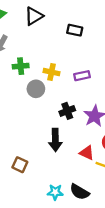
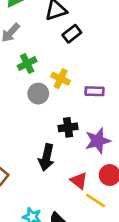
black rectangle: (75, 30) -> (72, 34), moved, turned -63
green cross: (21, 66) -> (27, 63), turned -35

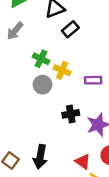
green cross: (27, 63) -> (41, 59), moved, turned -35
black arrow: (46, 157) -> (40, 157), moved

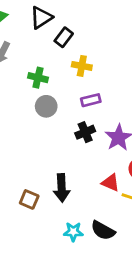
yellow cross: (62, 70) -> (82, 66), moved
purple rectangle: (93, 80) -> (91, 100), moved

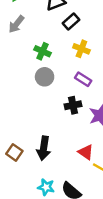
purple rectangle: (91, 100) -> (83, 79), turned 35

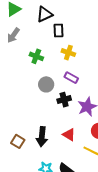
black rectangle: (71, 22) -> (58, 30), turned -48
gray circle: (45, 77) -> (46, 84), moved
red triangle: (86, 152) -> (69, 135), moved

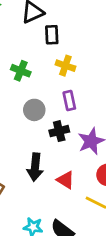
purple rectangle: (71, 78) -> (69, 101), turned 48
black arrow: (42, 137) -> (35, 167), moved

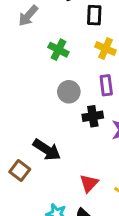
black arrow: (35, 167) -> (47, 150), moved, turned -68
red triangle: (66, 180) -> (89, 183), moved, turned 36

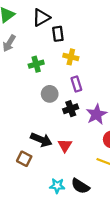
green cross: (58, 50) -> (36, 64), turned -32
red triangle: (89, 183) -> (65, 145), moved

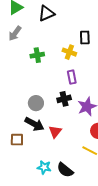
black rectangle: (58, 34) -> (85, 37), moved
gray circle: (50, 94) -> (36, 103), moved
brown square: (24, 159) -> (17, 140), turned -32

